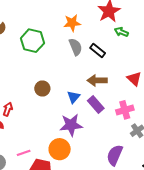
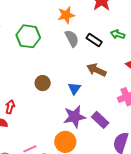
green arrow: (121, 32) -> (118, 34), moved
brown arrow: (97, 80) -> (96, 70), turned 30
purple rectangle: (96, 104) -> (100, 120), moved

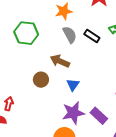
brown arrow: (96, 70) -> (60, 61), moved

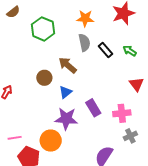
blue triangle: (73, 85) -> (65, 92), moved
purple rectangle: (99, 116) -> (93, 108), moved

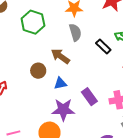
black rectangle: (105, 50) -> (103, 47), moved
blue triangle: (65, 92) -> (60, 83), turned 32

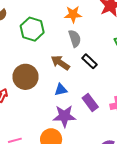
black rectangle: (103, 47) -> (89, 61), moved
brown circle: (38, 71) -> (26, 77), moved, size x1.6

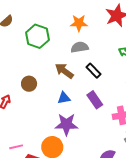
gray semicircle: (75, 38) -> (80, 47), turned -84
brown circle: (26, 77) -> (29, 84), size x0.6
purple rectangle: (90, 102) -> (95, 100), moved

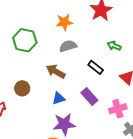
black rectangle: (93, 71) -> (96, 67), moved

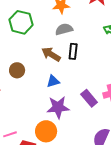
black rectangle: (96, 67) -> (73, 51), moved, turned 56
purple rectangle: (89, 97) -> (89, 98), moved

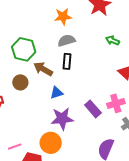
green hexagon: (21, 22) -> (24, 49), moved
black rectangle: (73, 51) -> (67, 61), moved
brown arrow: (51, 54) -> (43, 69), moved

